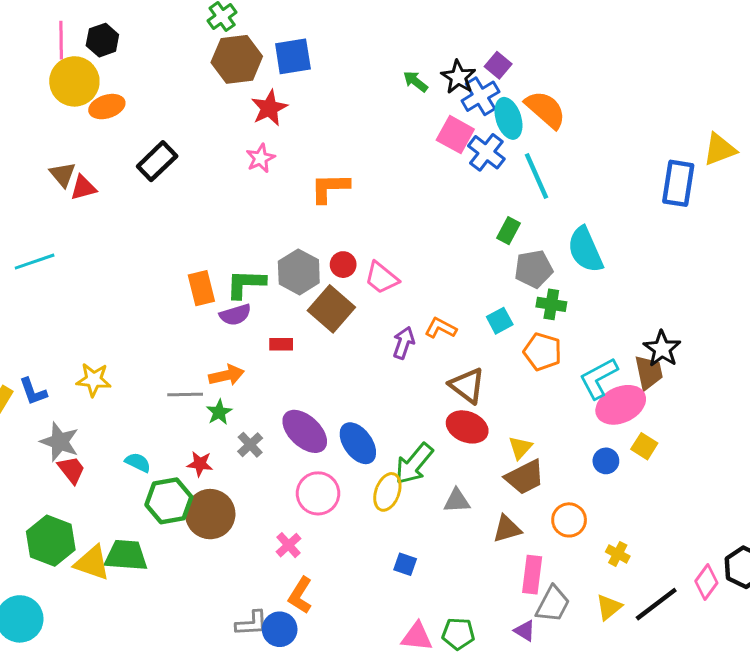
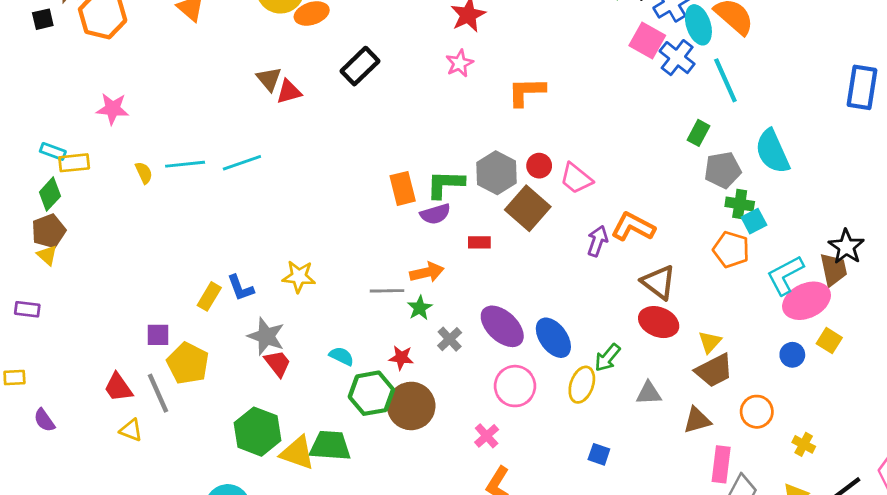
cyan square: (500, 321) -> (754, 221), moved
orange L-shape: (441, 328) -> (633, 227), size x1.4
green arrow: (414, 464) -> (607, 358), size x0.7

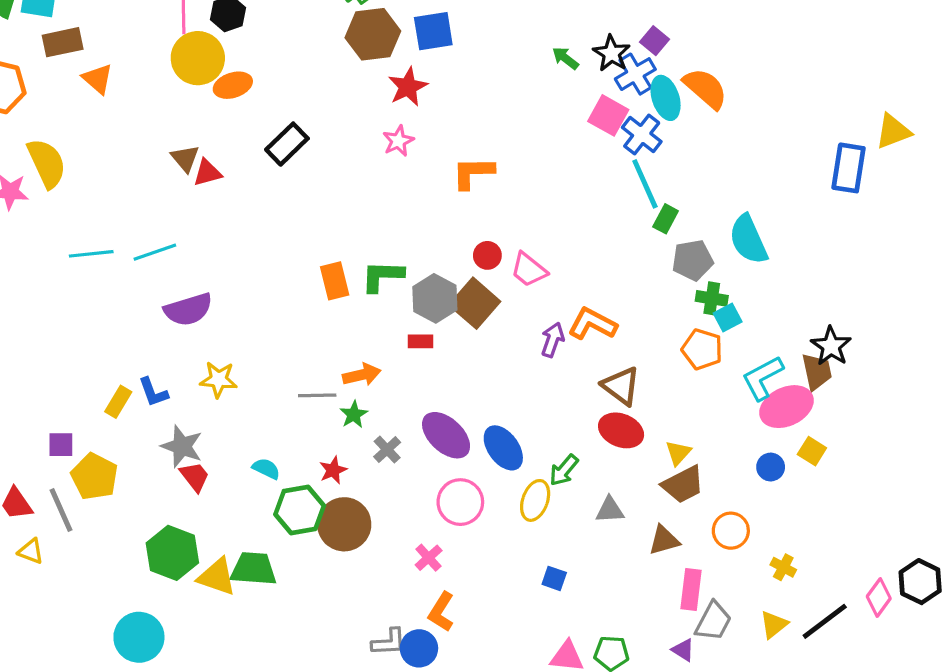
cyan line: (725, 80) -> (645, 184), moved
yellow semicircle: (144, 173) -> (47, 163), moved, size x2.0
gray hexagon: (497, 173) -> (435, 298), moved
purple semicircle: (435, 214) -> (188, 310), moved, size x1.4
red star: (401, 358) -> (333, 470), turned -30

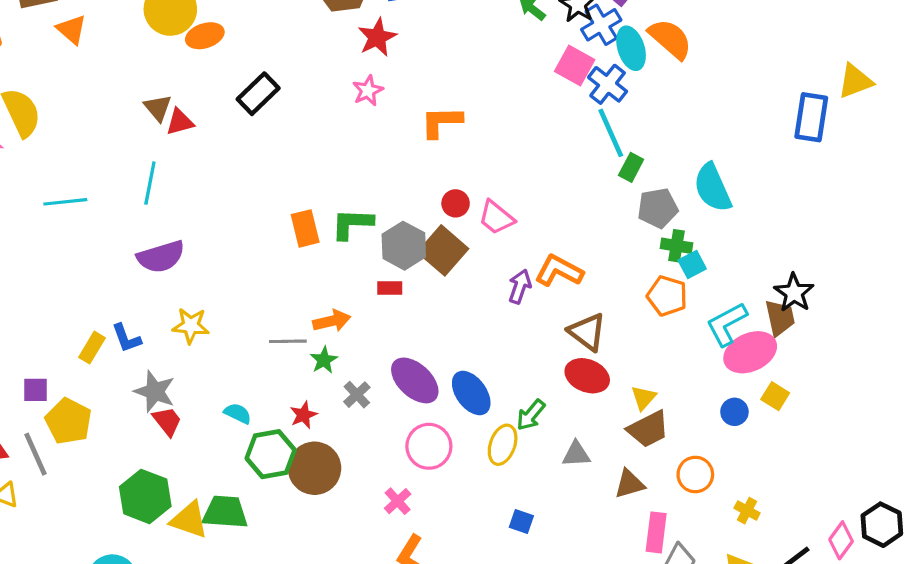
cyan line: (155, 252) -> (150, 183), moved, turned -60

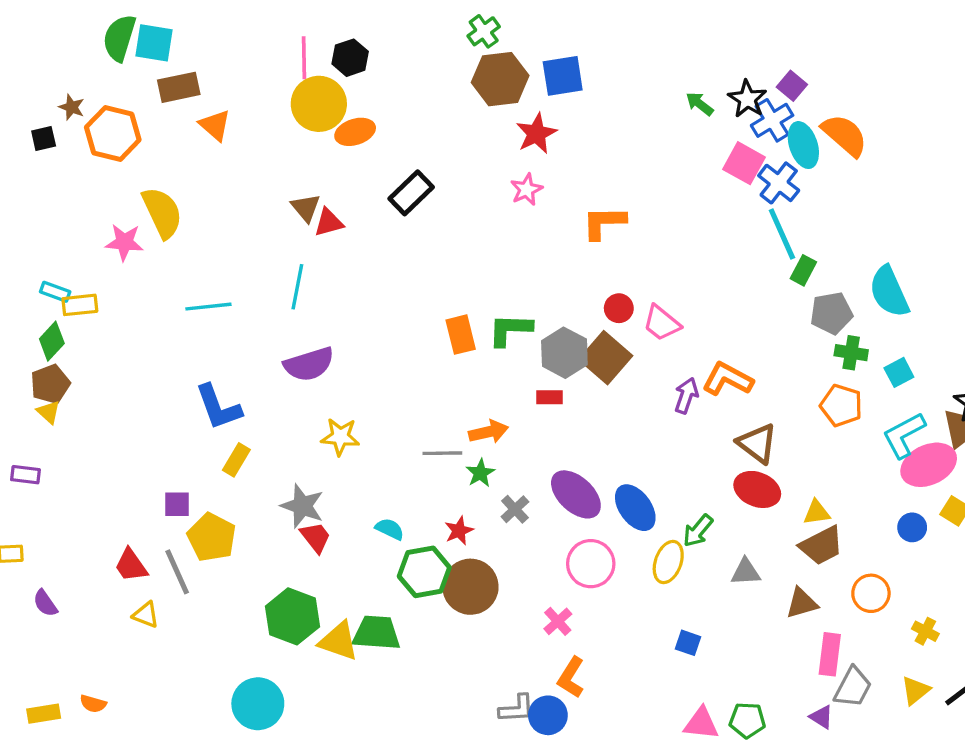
cyan square: (692, 265) -> (899, 372), moved
blue L-shape: (126, 338) -> (218, 407), moved, size x1.5
yellow triangle: (644, 398) -> (817, 513), turned 40

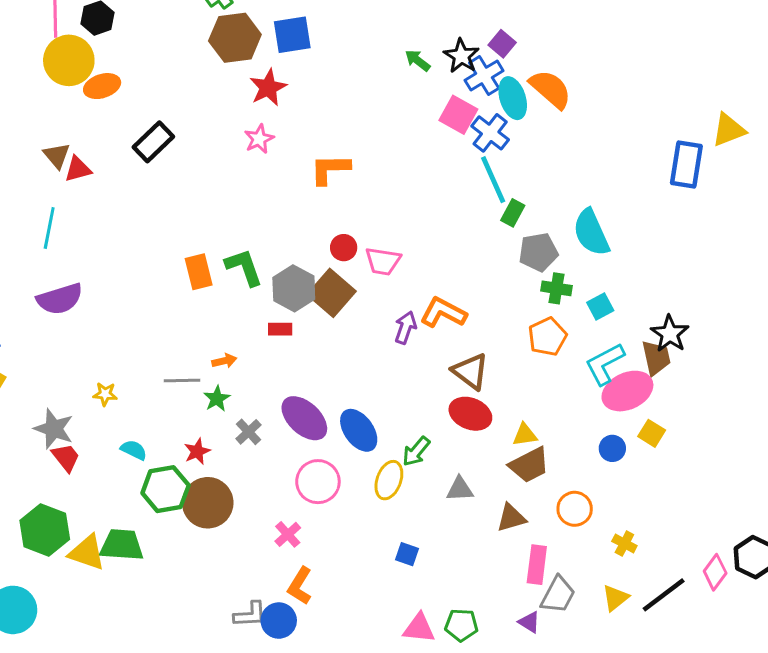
pink trapezoid: (662, 323) -> (383, 261), turned -30
green L-shape: (510, 330) -> (244, 267), turned 69
orange pentagon: (841, 405) -> (547, 337), turned 30
orange arrow: (489, 432) -> (224, 361), size x0.7
yellow star: (340, 437) -> (105, 394), moved, size x0.7

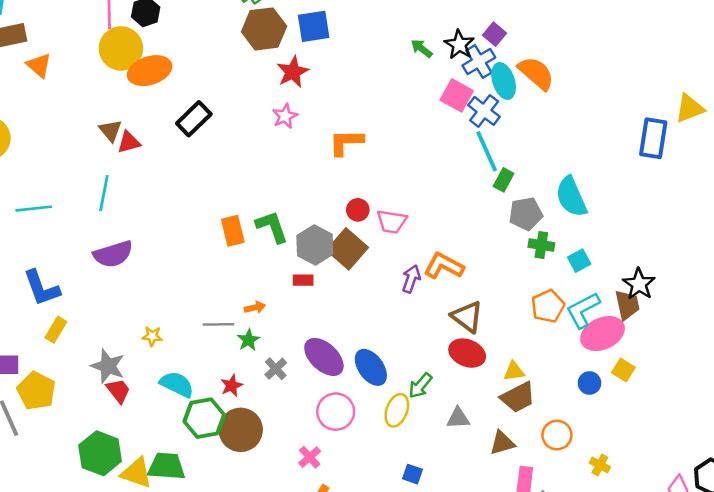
orange ellipse: (102, 86) -> (150, 71), size x1.4
orange pentagon: (547, 337) -> (548, 306), moved
cyan semicircle: (134, 450) -> (177, 384), size x1.5

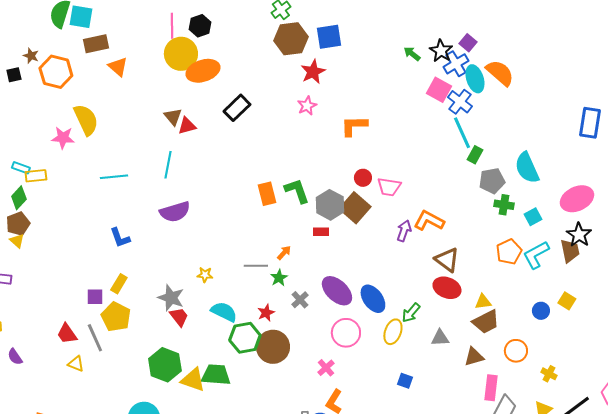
blue L-shape: (42, 288) -> (120, 238), size x0.7
orange arrow: (255, 307) -> (284, 253), turned -35
yellow rectangle: (56, 330) -> (119, 284), moved
pink ellipse: (603, 334) -> (577, 199), moved

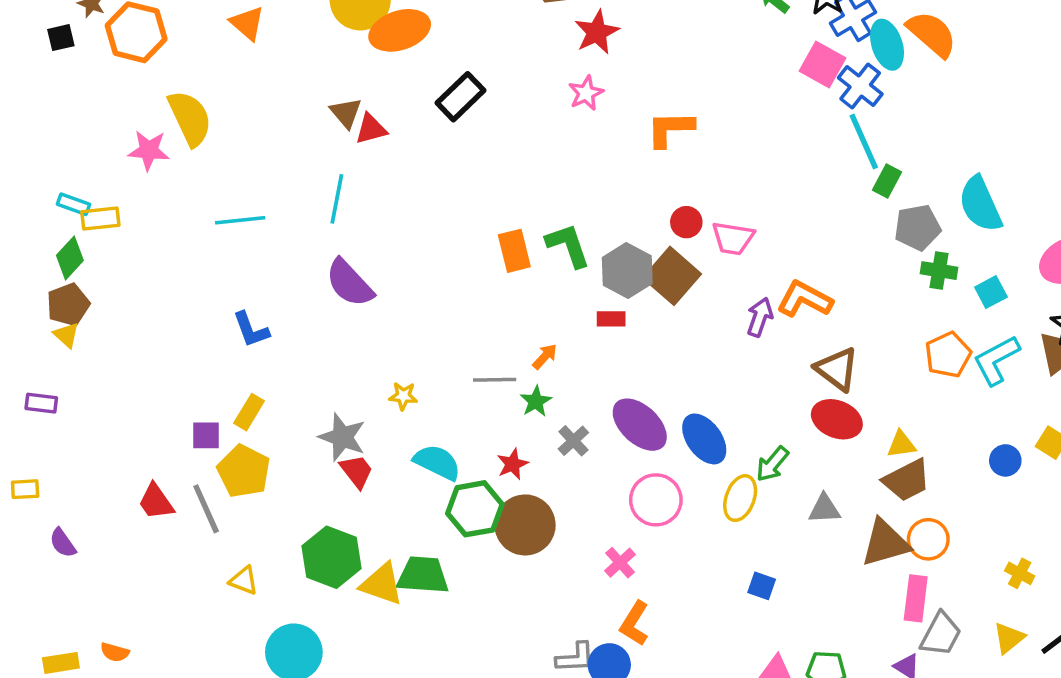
purple semicircle: (175, 212) -> (349, 283), turned 64
orange circle: (516, 351) -> (928, 539), moved
brown triangle: (474, 357) -> (885, 543), size x1.4
yellow triangle: (76, 364) -> (244, 581), moved

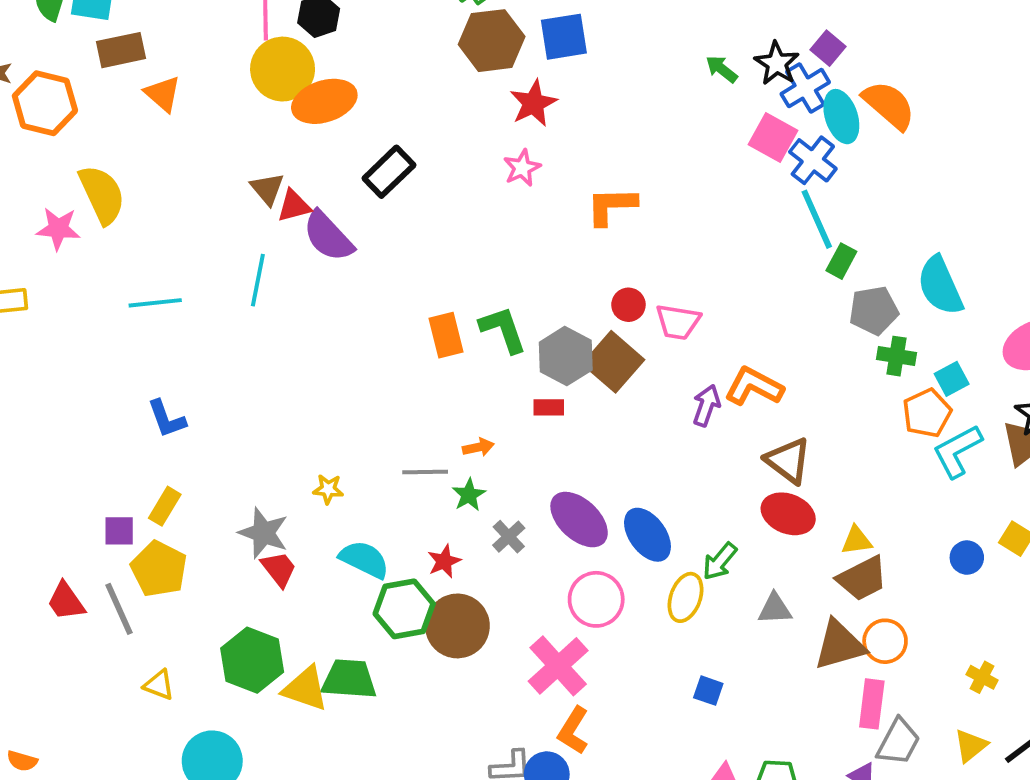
purple semicircle: (349, 283) -> (328, 236), moved
orange pentagon: (948, 355) -> (927, 413), moved
orange arrow: (545, 357) -> (478, 447), turned 36
pink cross: (620, 563) -> (558, 666), size x1.8

